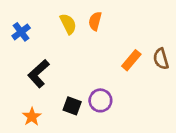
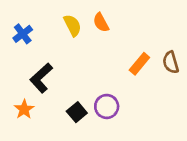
orange semicircle: (95, 21) -> (101, 22), turned -42
black square: (72, 106) -> (77, 112), turned 30
orange star: (32, 117) -> (24, 109), moved

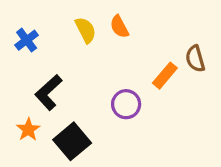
brown semicircle: (171, 62) -> (195, 59), moved
purple circle: (107, 106) -> (126, 104), moved
black square: (77, 112) -> (72, 141), moved, size x1.5

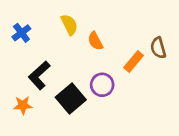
orange semicircle: (119, 27) -> (95, 41), moved
orange star: (28, 129) -> (23, 105), turned 30
black square: (72, 141) -> (71, 98), moved

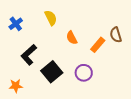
orange semicircle: (95, 41) -> (72, 38), moved
purple circle: (102, 85) -> (84, 73), moved
orange star: (23, 105) -> (16, 86), moved

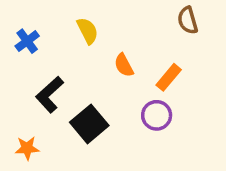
brown semicircle: (116, 35) -> (188, 20), moved
purple circle: (84, 73) -> (157, 115), moved

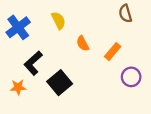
blue cross: (27, 41) -> (18, 27), size x1.5
purple circle: (157, 115) -> (131, 77), moved
orange star: (27, 148) -> (18, 87), moved

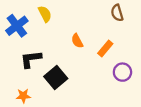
yellow semicircle: (58, 20) -> (45, 14), moved
black L-shape: (33, 63) -> (31, 59), turned 35
orange star: (18, 87) -> (23, 96), moved

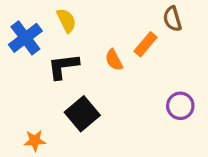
orange rectangle: (105, 48) -> (146, 44), moved
black L-shape: (31, 59) -> (63, 66), moved

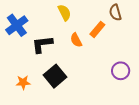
yellow semicircle: (66, 20) -> (64, 13), moved
orange star: (35, 141) -> (23, 82), moved

